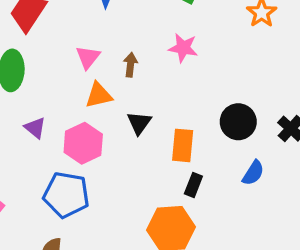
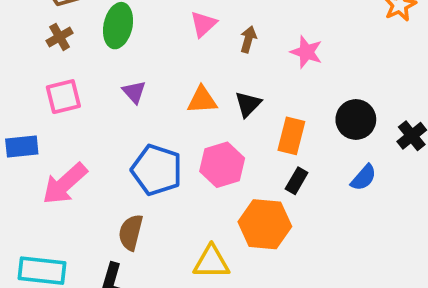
pink star: (183, 48) -> (306, 52), moved
orange triangle: (99, 95) -> (202, 100), moved
pink hexagon: (83, 143) -> (222, 165), moved

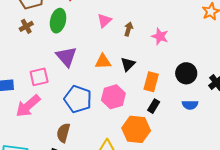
purple triangle: (134, 92) -> (66, 57), size x1.6
pink square: (63, 97) -> (39, 77), moved
blue semicircle: (364, 178) -> (190, 105), turned 49

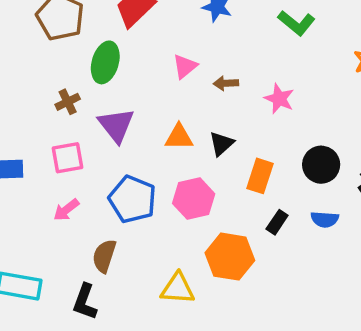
brown cross: (26, 26) -> (68, 102), moved
brown arrow: (129, 29) -> (226, 83), turned -112
pink arrow: (28, 106) -> (66, 210), moved, size x0.6
black rectangle: (154, 106) -> (277, 222), moved

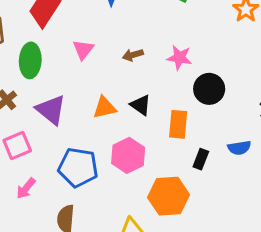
pink triangle: (185, 66) -> (83, 50), moved
black triangle: (222, 144) -> (141, 105), turned -30
black circle: (321, 165) -> (209, 89), moved

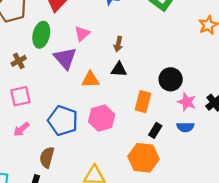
brown arrow: (133, 55) -> (118, 44), turned -72
pink star: (179, 58) -> (187, 102), moved
black triangle: (141, 105) -> (119, 69), moved, turned -42
purple triangle: (51, 110) -> (65, 58), moved
orange hexagon: (169, 196) -> (144, 158), moved

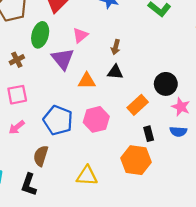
orange rectangle: (143, 102) -> (138, 105), turned 30
black rectangle: (155, 130) -> (149, 134), turned -48

